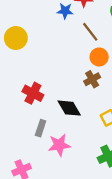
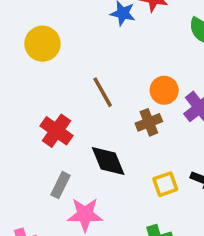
brown line: (90, 32) -> (103, 92), moved

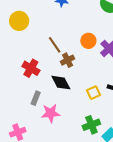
brown cross: (149, 122) -> (68, 60), moved

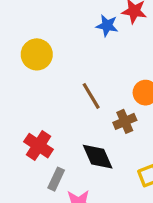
brown cross: (68, 60) -> (125, 121), moved
red cross: (31, 68) -> (39, 146), moved

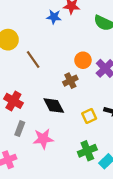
brown line: (91, 96) -> (33, 59), moved
gray rectangle: (56, 179) -> (20, 129), moved

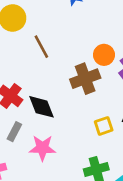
brown cross: (70, 81) -> (85, 79), size x1.5
black diamond: (54, 106) -> (42, 107), moved

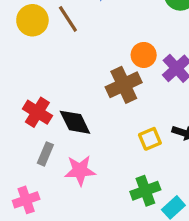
brown line: (41, 47) -> (68, 19), moved

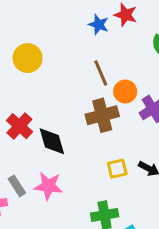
brown line: (68, 19) -> (101, 73), moved
yellow circle: (32, 20) -> (28, 58), moved
gray rectangle: (45, 154) -> (17, 186), moved, turned -66

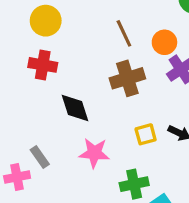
orange circle: (125, 91) -> (164, 42), moved
red cross: (19, 126) -> (43, 65), moved, turned -30
pink star: (49, 186) -> (94, 153), moved

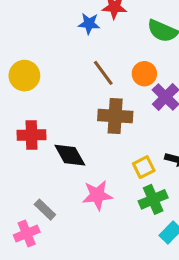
red cross: (43, 65) -> (32, 135), moved
brown cross: (127, 78) -> (115, 116), turned 32
green cross: (134, 184) -> (153, 199), moved

